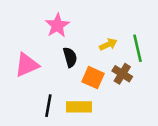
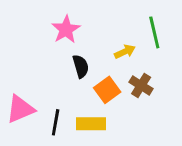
green line: (138, 48) -> (154, 32), moved
pink triangle: (27, 65) -> (20, 109), moved
orange square: (93, 78) -> (107, 90), turned 30

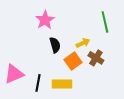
yellow arrow: (125, 52) -> (83, 43), moved

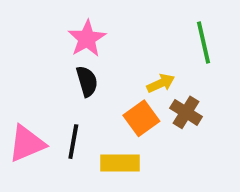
black semicircle: (55, 45) -> (87, 81), moved
black line: (38, 83) -> (73, 142), moved

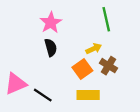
green line: (203, 42) -> (106, 19), moved
black line: (73, 142) -> (43, 95), moved, turned -66
yellow rectangle: (120, 163) -> (88, 95), moved

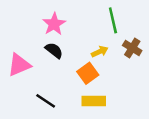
black semicircle: (51, 47) -> (54, 50), turned -36
brown cross: (108, 66) -> (132, 48), moved
pink triangle: (16, 84) -> (19, 65), moved

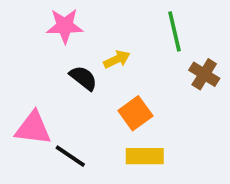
pink star: (54, 24) -> (65, 26), moved, turned 30
yellow arrow: (100, 52) -> (117, 59), moved
pink triangle: (19, 65) -> (33, 128), moved, turned 30

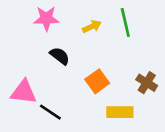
yellow arrow: (117, 59) -> (92, 26), moved
brown cross: (204, 74) -> (147, 83), moved
yellow rectangle: (145, 156) -> (120, 112), moved

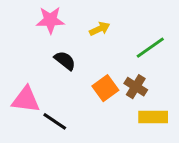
green line: (125, 22) -> (150, 48), moved, turned 68
brown cross: (147, 83) -> (136, 87), moved
yellow rectangle: (120, 112) -> (153, 117), moved

